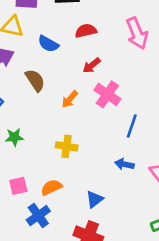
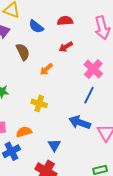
pink cross: (107, 94) -> (93, 69), moved
blue arrow: (124, 164) -> (80, 122), size x1.5
blue triangle: (95, 199) -> (54, 145), turned -32

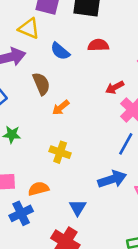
red arrow: (66, 47) -> (115, 87), moved
orange arrow: (46, 69) -> (61, 108), moved
blue arrow: (80, 122) -> (112, 179), turned 140

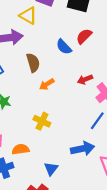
red semicircle: (98, 45) -> (84, 36), turned -49
blue semicircle: (60, 51) -> (64, 47), moved
red arrow: (115, 87) -> (85, 79), moved

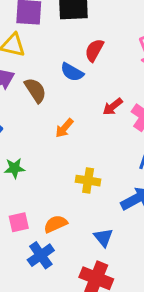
brown semicircle: (33, 63) -> (35, 90), moved
yellow cross: (42, 121) -> (88, 181), moved

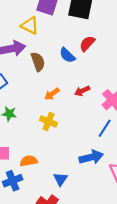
red arrow: (113, 107) -> (82, 91), moved
yellow cross: (88, 181) -> (49, 121), moved

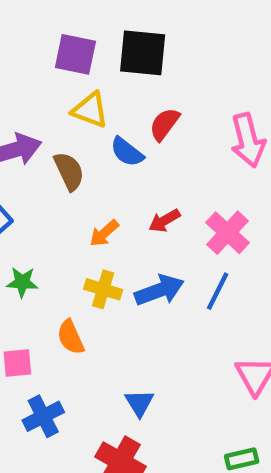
yellow triangle: (30, 25) -> (90, 110), moved
blue arrow: (91, 157) -> (159, 290), moved
orange semicircle: (29, 161) -> (71, 337), moved, turned -98

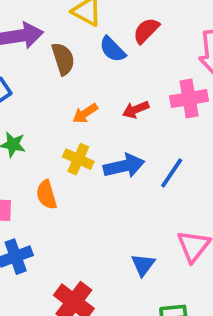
pink cross: (228, 233) -> (189, 99), moved, turned 30
blue triangle: (139, 403) -> (143, 265), moved

